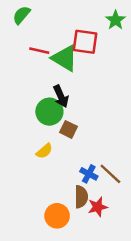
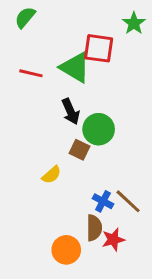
red line: (39, 51) -> (31, 73), moved
green circle: (49, 112) -> (99, 129), moved

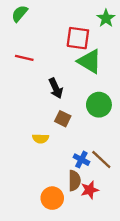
green triangle: (75, 67) -> (90, 61), moved
green circle: (99, 129) -> (99, 105), moved
yellow semicircle: (52, 175) -> (41, 139), turned 42

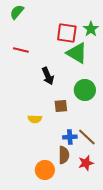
green star: (106, 18) -> (91, 29), moved
brown square: (63, 119) -> (61, 106), moved, turned -32
blue cross: (81, 160) -> (70, 137), turned -32
red star: (90, 190) -> (86, 163), moved

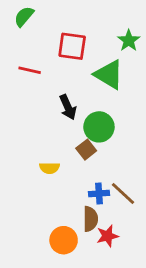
red square: (67, 33) -> (72, 46), moved
green circle: (85, 90) -> (99, 127), moved
brown square: (61, 106) -> (86, 150), turned -32
red star: (86, 163) -> (107, 236), moved

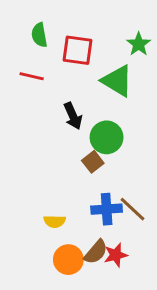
green semicircle: (24, 17) -> (39, 35), moved, turned -50
yellow semicircle: (49, 168) -> (55, 221), moved
blue cross: (99, 193) -> (107, 209), size x1.4
brown semicircle: (90, 219) -> (96, 252), moved, turned 40

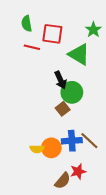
red line: (32, 76) -> (32, 47), moved
black arrow: (73, 116) -> (61, 80), moved
brown semicircle: (96, 252) -> (63, 181), moved
orange circle: (68, 260) -> (51, 148), moved

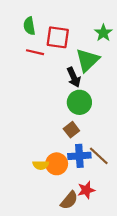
green triangle: (79, 54) -> (87, 60), turned 45
black arrow: (61, 80) -> (74, 77), moved
brown square: (63, 109) -> (71, 130), moved

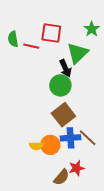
green semicircle: (29, 26) -> (13, 39), moved
green circle: (79, 102) -> (60, 85), moved
brown square: (71, 130) -> (63, 115), size x1.6

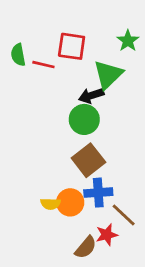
black arrow: (65, 68) -> (91, 96), turned 96
brown line: (88, 138) -> (124, 215), moved

